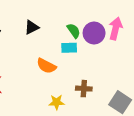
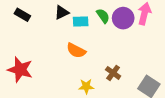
cyan rectangle: (69, 48) -> (81, 21), moved
brown cross: (84, 89) -> (113, 73), turned 32

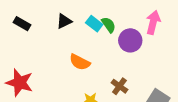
purple circle: (123, 18) -> (130, 40), moved
cyan rectangle: (81, 21) -> (94, 24), moved, turned 40

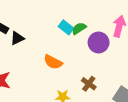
black triangle: (64, 21) -> (17, 38), moved
green semicircle: (109, 25) -> (79, 28), turned -88

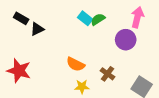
purple circle: (99, 43) -> (126, 40), moved
orange semicircle: (53, 62) -> (75, 64), moved

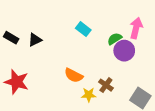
black rectangle: (21, 18) -> (11, 38), moved
green semicircle: (98, 19) -> (115, 39), moved
yellow star: (82, 87) -> (89, 95), moved

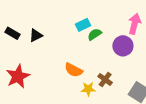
cyan rectangle: (83, 29) -> (83, 25), turned -64
green semicircle: (115, 39) -> (95, 34), moved
red star: (17, 82) -> (18, 76), turned 30

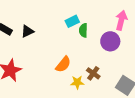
green semicircle: (95, 34) -> (83, 30), turned -56
orange semicircle: (74, 70) -> (63, 64), turned -78

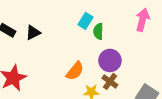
cyan rectangle: (72, 21) -> (85, 21), turned -32
purple circle: (110, 41) -> (110, 60), moved

